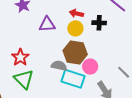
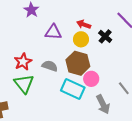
black cross: (99, 23) -> (105, 36), turned 32
gray semicircle: (59, 66) -> (50, 66), moved

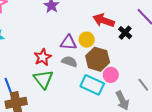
red arrow: (84, 24) -> (104, 20), size x1.5
purple triangle: (53, 32) -> (68, 43), moved
yellow circle: (81, 39) -> (87, 40), moved

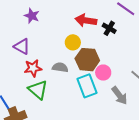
purple triangle: (68, 43) -> (22, 46), moved, turned 36
red star: (43, 57) -> (33, 68), turned 30
cyan rectangle: (92, 85) -> (87, 86), turned 55

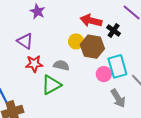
brown hexagon: (87, 60) -> (92, 47), moved
cyan rectangle: (87, 86) -> (117, 66), moved
green triangle: (38, 90) -> (51, 85), moved, turned 45

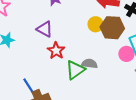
red star: (34, 64) -> (56, 51), turned -30
gray semicircle: (61, 65) -> (89, 64), moved

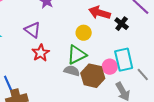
brown hexagon: (112, 28) -> (93, 76), moved
green triangle: (75, 70) -> (77, 55), moved

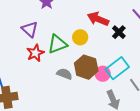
green triangle: (77, 55) -> (57, 44), moved
cyan rectangle: (124, 60) -> (117, 68), turned 60
brown hexagon: (93, 76) -> (86, 67), moved

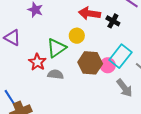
purple triangle: (30, 29) -> (12, 38), moved
gray semicircle: (64, 74) -> (56, 74), moved

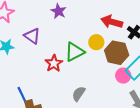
brown hexagon: (90, 63) -> (117, 53), moved
gray semicircle: (56, 74) -> (79, 94), moved, turned -70

